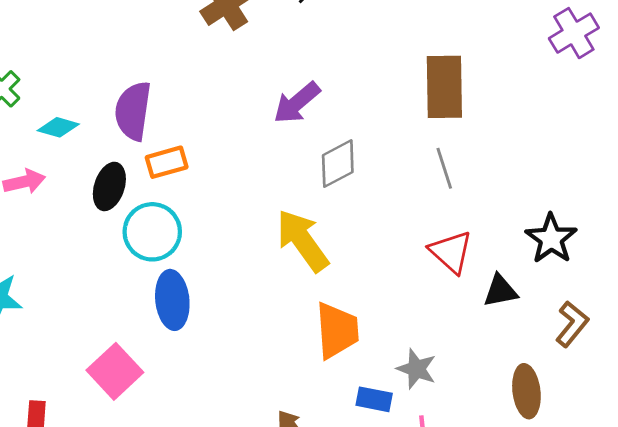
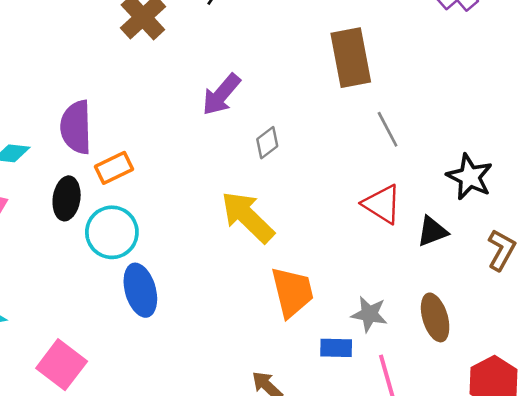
gray diamond: (338, 164) -> (267, 143), size x0.7
gray line: (444, 168) -> (388, 129), moved
pink square: (115, 371) -> (62, 365), moved
brown ellipse: (526, 391) -> (435, 317), moved

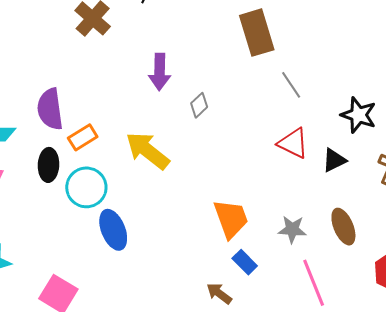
purple arrow: (221, 95) -> (160, 72), turned -33
yellow arrow: (248, 217) -> (147, 151), moved
blue rectangle: (336, 348) -> (245, 262), moved, turned 50

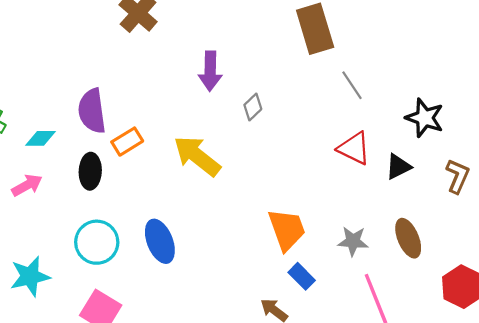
cyan circle: (86, 187) -> (97, 242), moved

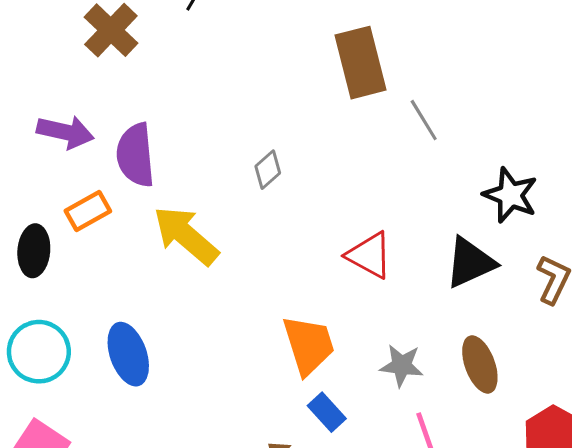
purple arrow: (210, 71) -> (65, 132), moved, turned -81
gray line: (352, 85) -> (424, 120), moved
purple semicircle: (92, 111) -> (135, 155), moved
red triangle: (354, 148) -> (369, 255), moved
black triangle: (398, 167) -> (470, 263), size x1.4

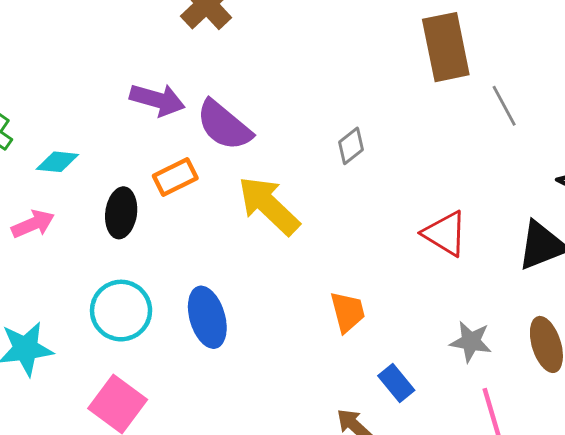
purple semicircle: (135, 155) -> (224, 125), turned -48
orange trapezoid: (309, 345) -> (348, 312), moved, size x0.7

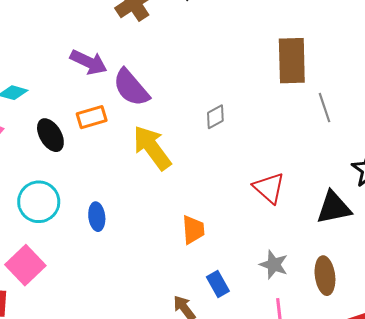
black ellipse: (121, 213) -> (50, 135), turned -48
blue ellipse: (207, 317) -> (97, 217), size x0.7

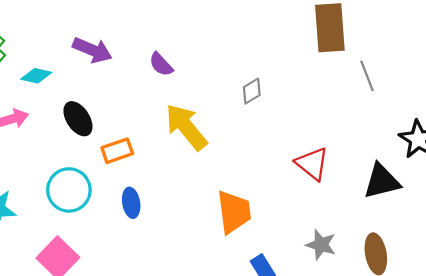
purple arrow: (89, 62) -> (92, 50), moved
purple semicircle: (131, 88) -> (161, 64), size x0.6
orange rectangle: (92, 117) -> (117, 151), moved
orange trapezoid: (193, 230) -> (234, 212), size x1.4

